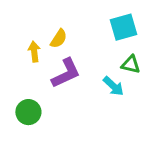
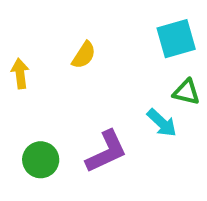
yellow arrow: (34, 52) -> (20, 74), moved
purple L-shape: (66, 73) -> (106, 152), moved

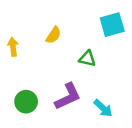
green triangle: (186, 92) -> (87, 59), moved
cyan arrow: (162, 123) -> (103, 108), moved

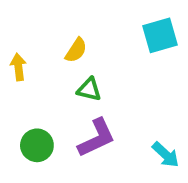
green triangle: (87, 59) -> (89, 89), moved
cyan arrow: (103, 108) -> (166, 155), moved

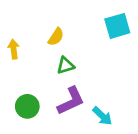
green triangle: (89, 89) -> (65, 65), turned -30
cyan arrow: (166, 155) -> (102, 116), moved

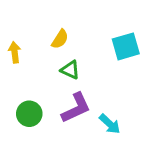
cyan square: (117, 26) -> (126, 46), moved
green triangle: (65, 65) -> (70, 70), turned 42

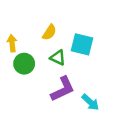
cyan square: (126, 46) -> (82, 44), moved, turned 30
green circle: (29, 114) -> (24, 64), moved

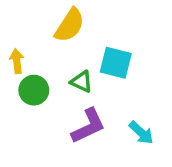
yellow semicircle: (49, 32) -> (70, 25), moved, size x1.5
cyan arrow: (90, 102) -> (141, 133), moved

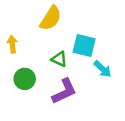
green circle: (34, 90) -> (25, 79), moved
cyan arrow: (141, 133) -> (103, 69), moved

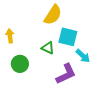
yellow semicircle: (51, 18) -> (53, 15), moved
purple L-shape: (64, 91) -> (66, 74), moved

